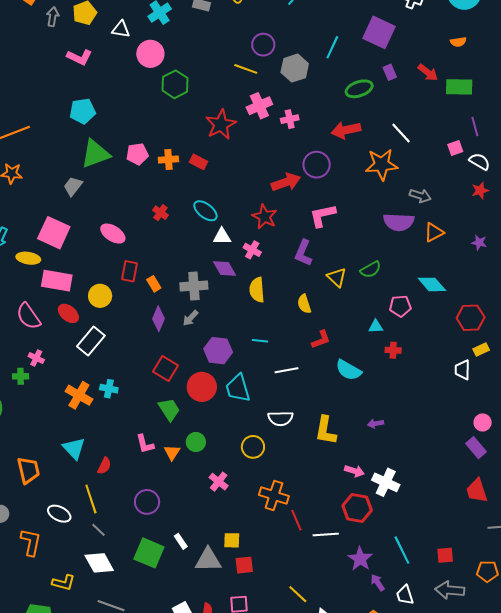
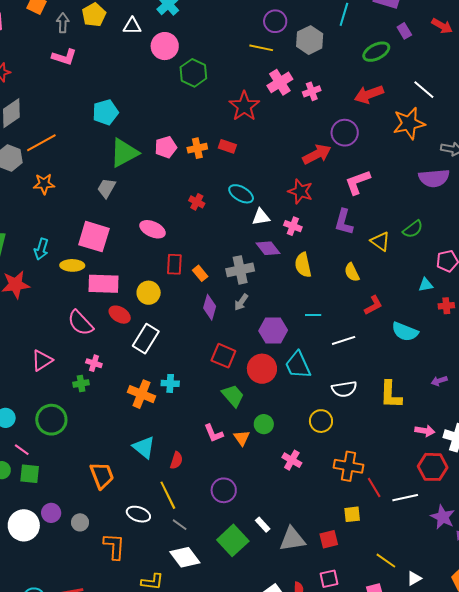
pink L-shape: (79, 57) -> (64, 57), moved
yellow square: (232, 540) -> (352, 514), moved
green square: (149, 553) -> (233, 540), turned 32

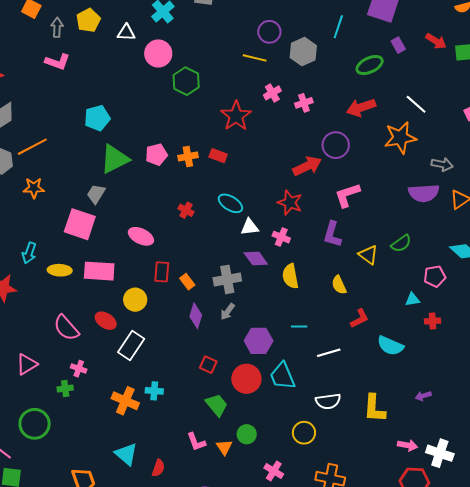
pink cross: (280, 82) -> (272, 93), size x0.7
pink square: (94, 237) -> (80, 224), moved
pink rectangle: (104, 284) -> (99, 271), moved
red square: (223, 356) -> (208, 365), size x0.7

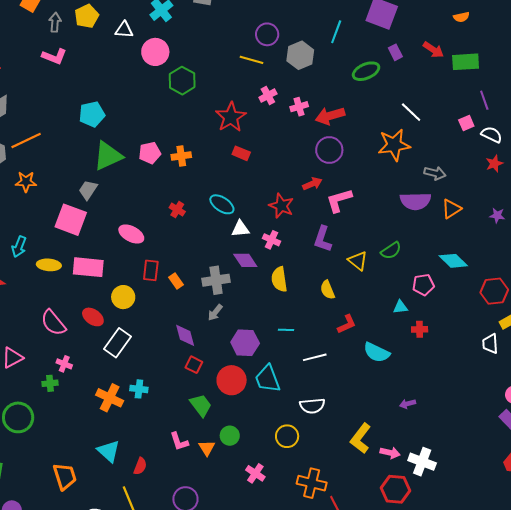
red arrow: (361, 107) -> (330, 116), moved
red rectangle: (218, 156) -> (241, 153), moved
red arrow: (307, 166) -> (312, 184), moved, size x0.7
purple diamond: (196, 316) -> (185, 335), moved, turned -35
yellow L-shape: (374, 408) -> (361, 438), moved, turned 32

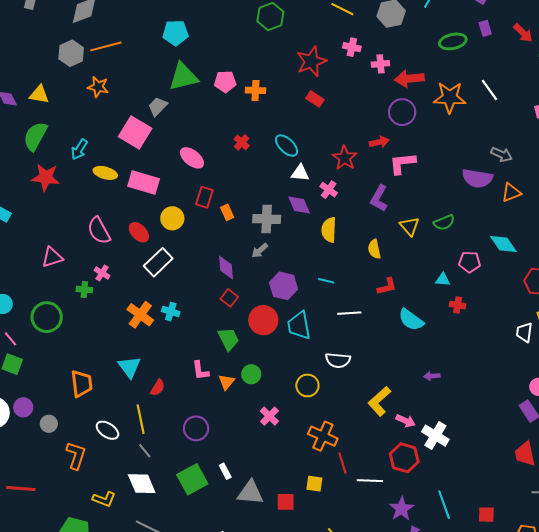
pink cross: (268, 96) -> (352, 47), turned 30
orange star: (394, 145) -> (450, 97), moved

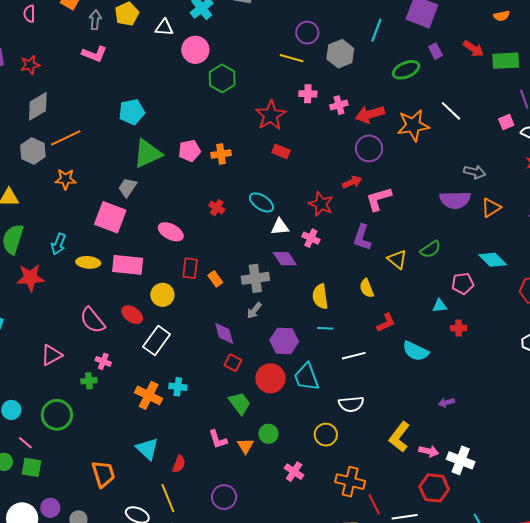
yellow semicircle: (329, 230) -> (320, 296), moved

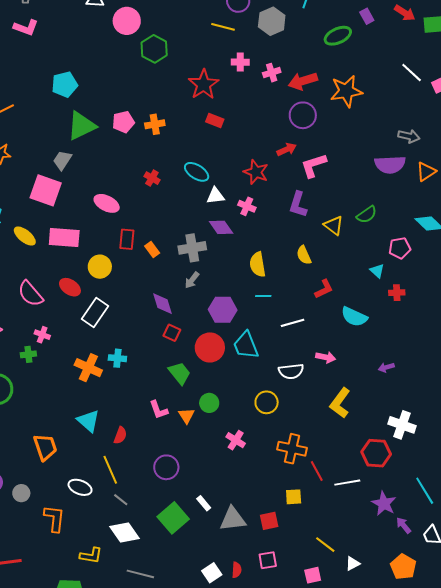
white line: (451, 111) -> (412, 72), moved
yellow ellipse: (88, 262) -> (25, 236), turned 35
cyan triangle: (440, 306) -> (377, 271), turned 49
pink arrow: (429, 451) -> (326, 357), moved

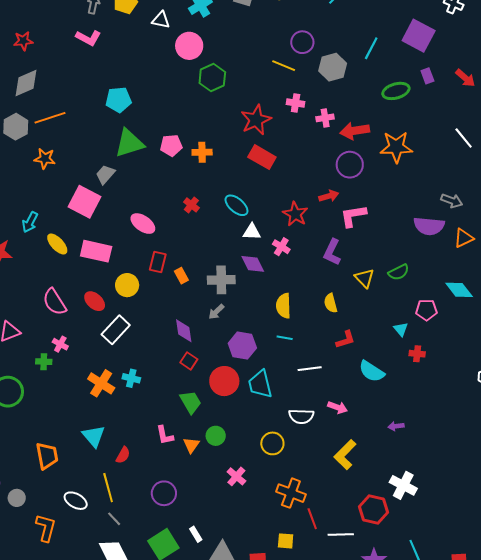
red rectangle: (215, 120) -> (262, 157), size x1.5

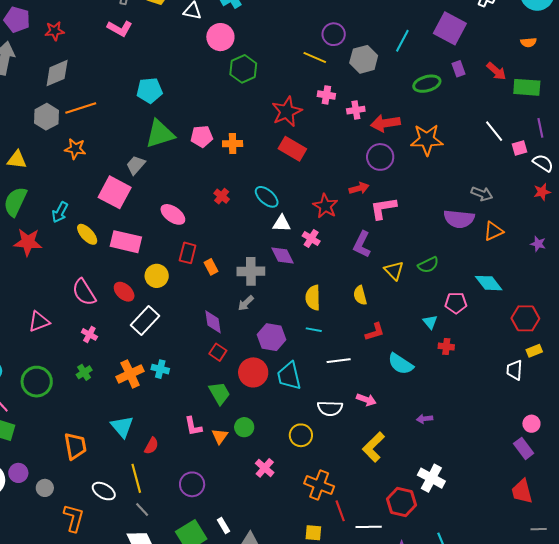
green cross: (44, 362) -> (84, 372), moved, turned -35
orange cross: (101, 383) -> (130, 374), turned 32

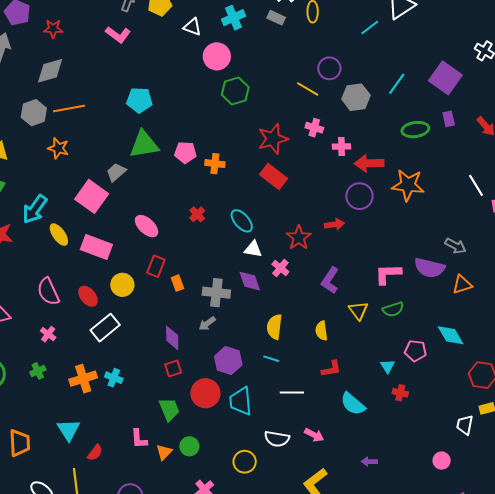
pink L-shape: (383, 208) -> (388, 274), moved
cyan arrow: (60, 212) -> (35, 209), size x1.4
red square: (218, 352) -> (173, 368), turned 30
pink circle: (531, 424) -> (442, 461), moved

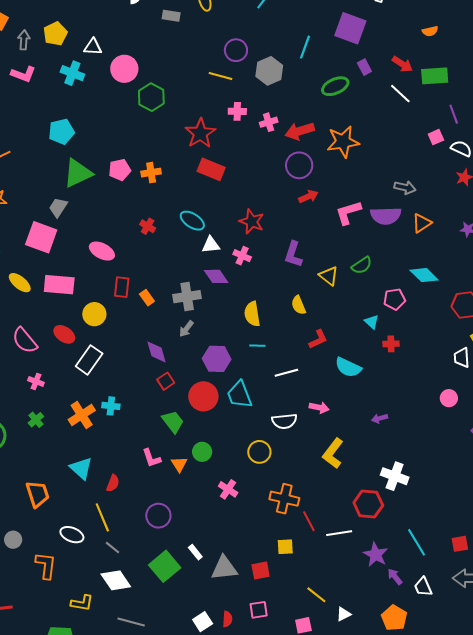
cyan cross: (233, 18) -> (72, 73), moved, turned -30
white line: (476, 185) -> (400, 94), moved
red arrow: (334, 224) -> (308, 197), moved
pink L-shape: (388, 274) -> (348, 213), moved

